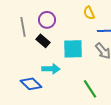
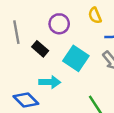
purple circle: (47, 20) -> (59, 24), moved
cyan square: (73, 49) -> (76, 58), turned 35

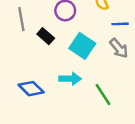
cyan arrow: (50, 82) -> (70, 79), moved

